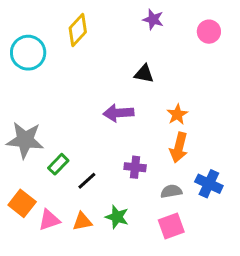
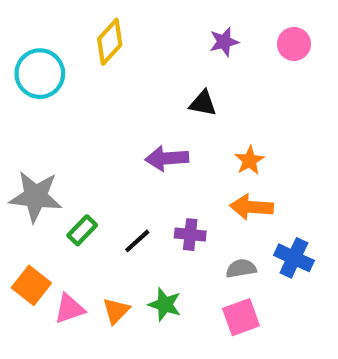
purple star: (153, 20) -> (224, 42), moved, turned -30
orange arrow: (179, 148) -> (252, 207), turned 80
black line: (87, 181) -> (137, 241), moved
orange triangle: (82, 221) -> (116, 311), turned -35

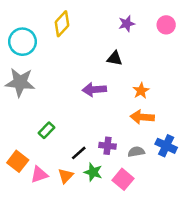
gray star: (36, 196) -> (20, 82), moved
purple cross: (190, 235) -> (107, 146), moved
black line: (137, 241) -> (79, 153), moved
pink square: (241, 317) -> (123, 179), moved, turned -30

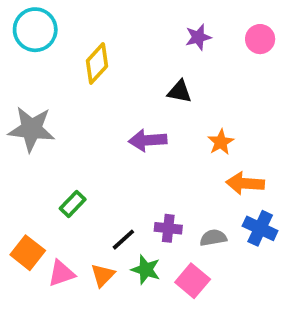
yellow diamond: (62, 24) -> (97, 63), moved
cyan circle: (22, 42) -> (35, 30), moved
orange arrow: (142, 117) -> (245, 183), moved

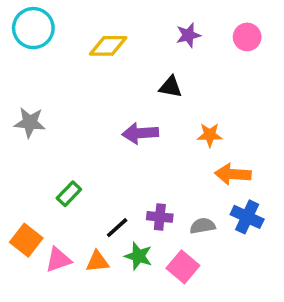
yellow diamond: (97, 63) -> (108, 46), moved, turned 48
gray star: (31, 129) -> (30, 122), size x0.7
orange star: (221, 142) -> (210, 135), turned 30
orange triangle: (103, 275) -> (97, 261), turned 40

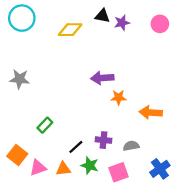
black triangle: (171, 87) -> (102, 16), moved
purple arrow: (140, 133) -> (102, 78), moved
orange star: (210, 135) -> (118, 98), moved
blue cross: (247, 217) -> (160, 169), moved, turned 30
pink square: (183, 267) -> (118, 172), turned 30

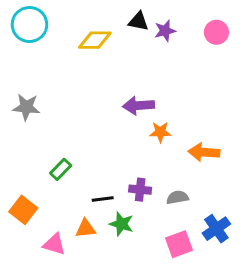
black line: (76, 147) -> (103, 199), turned 35
pink triangle: (38, 168) -> (54, 244), moved, turned 36
pink square: (118, 172) -> (179, 244), moved

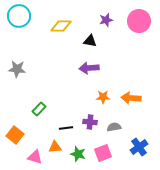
black triangle: (139, 21) -> (90, 41), moved
pink circle: (216, 32) -> (139, 21), size x1.5
orange star: (160, 132) -> (103, 97), moved
green star: (121, 224) -> (78, 154), moved
pink square: (179, 244) -> (103, 153), moved

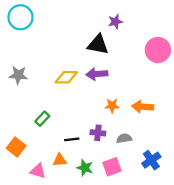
pink circle: (139, 21) -> (158, 50), moved
yellow diamond: (61, 26) -> (66, 77), moved
black triangle: (90, 41) -> (98, 45), size x1.5

